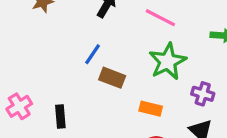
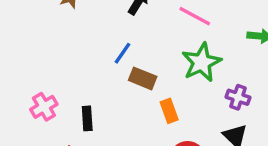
orange rectangle: (151, 109) -> (169, 111), moved, turned 55

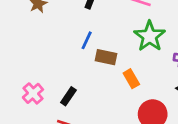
black rectangle: (87, 118) -> (68, 96), turned 48

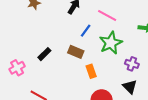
blue line: (87, 40) -> (86, 31), moved
black rectangle: (68, 96) -> (44, 54), moved

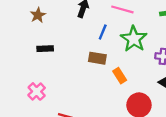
black rectangle: (44, 54) -> (45, 49), moved, turned 56

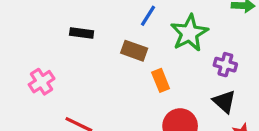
black rectangle: (45, 49) -> (82, 33), moved

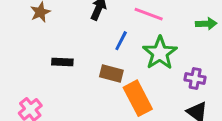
orange rectangle: (161, 80) -> (138, 98), size x1.6

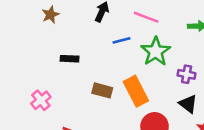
blue line: (121, 41) -> (121, 40), turned 48
brown rectangle: (111, 74) -> (102, 90), moved

